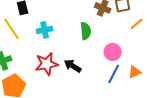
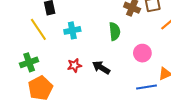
red star: (47, 64) -> (74, 65), size x0.6
blue line: (114, 74) -> (147, 87), moved, turned 54

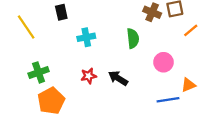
yellow line: (38, 29) -> (26, 27), moved

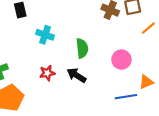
cyan cross: (86, 37) -> (45, 35), turned 30
green semicircle: (133, 38) -> (82, 48), moved

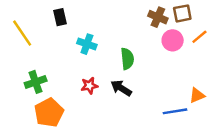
pink circle: (121, 60) -> (173, 40), moved

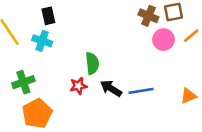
cyan cross: (87, 44) -> (42, 41), moved
green semicircle: (127, 59) -> (92, 63), moved
blue line: (175, 111) -> (141, 91), moved

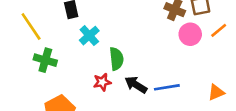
cyan cross: (42, 41) -> (89, 36), moved, turned 30
green cross: (23, 82) -> (45, 60), moved, turned 35

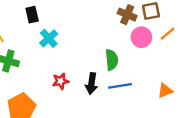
green semicircle: (116, 59) -> (112, 60), moved
black arrow: (136, 85) -> (91, 83), turned -114

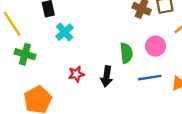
pink circle: (141, 37) -> (156, 46), moved
blue line: (120, 86) -> (150, 78), moved

